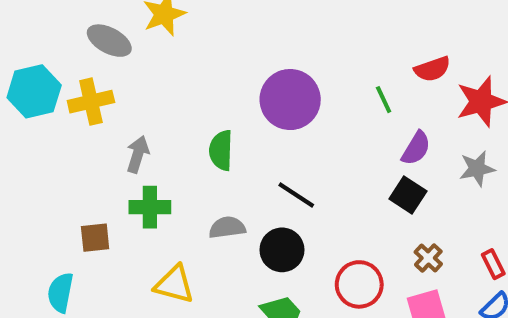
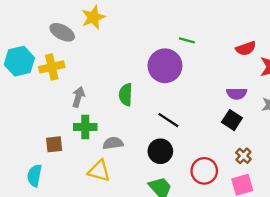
green line: (384, 100) -> (187, 40), moved, turned -49
purple semicircle: (416, 148) -> (237, 93), turned 60
gray semicircle: (227, 228) -> (113, 143), moved

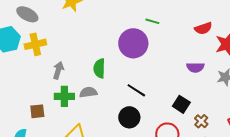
gray ellipse: (62, 32) -> (27, 14), moved
black square: (232, 120) -> (181, 104), moved
gray semicircle: (113, 143) -> (88, 92), moved

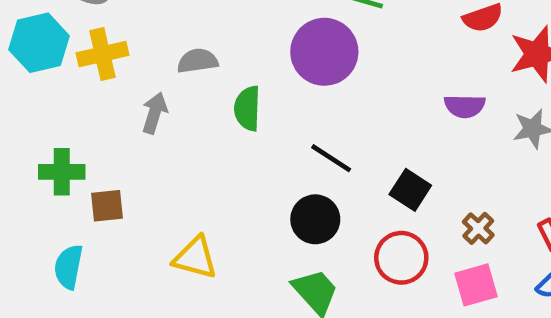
gray semicircle: (88, 92) -> (198, 61), moved
green cross: (64, 96) -> (62, 172), moved
black square: (181, 104) -> (410, 190), moved

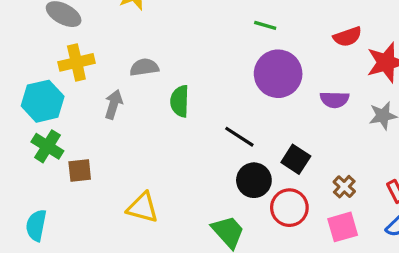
cyan hexagon: (39, 43) -> (43, 101), moved
purple circle: (324, 52) -> (278, 74), moved
green cross: (62, 172) -> (47, 146), turned 32
black circle: (315, 219) -> (254, 180), moved
cyan semicircle: (69, 267) -> (36, 225), moved

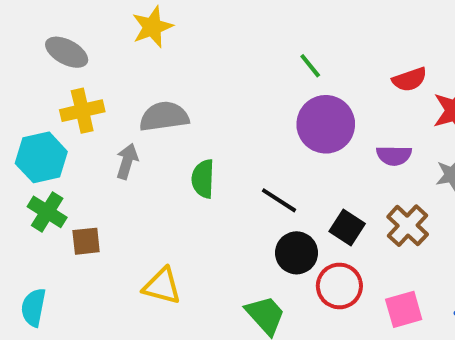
green line: (265, 25) -> (310, 66), turned 35
gray semicircle: (144, 67) -> (164, 116), size x1.4
green semicircle: (180, 101) -> (203, 179), moved
brown cross: (344, 187) -> (408, 226), moved, size x1.5

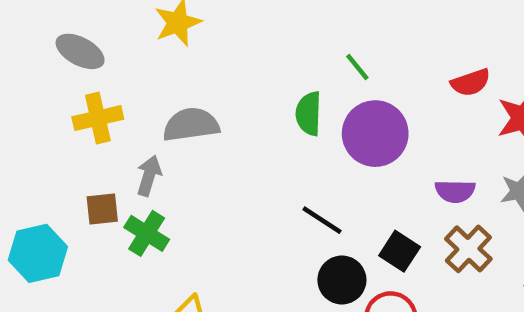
purple semicircle: (394, 155) -> (455, 191), moved
cyan hexagon: (41, 157) -> (38, 253), moved
green semicircle: (203, 179) -> (309, 114), moved
green cross: (47, 212) -> (147, 233), moved
brown square: (86, 241) -> (102, 209), moved

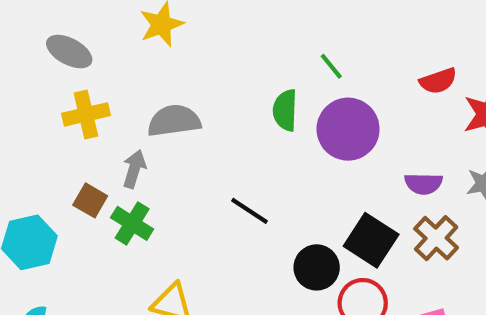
brown square: (102, 209) -> (90, 200), turned 36
black line: (322, 220) -> (249, 211), moved
black square: (400, 251) -> (371, 240), size x1.4

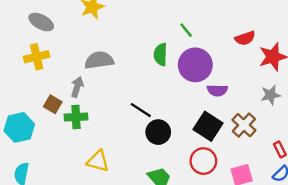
yellow cross: (86, 114) -> (37, 57), moved
purple semicircle: (423, 184) -> (217, 90), moved
green cross: (132, 223) -> (76, 117), turned -35
black circle: (317, 267) -> (158, 132), moved

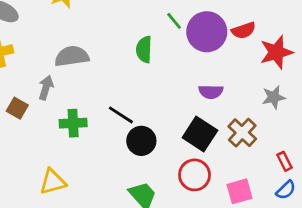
purple circle: (195, 65) -> (207, 32), moved
green cross: (76, 117) -> (73, 123), moved
yellow triangle: (98, 161) -> (53, 182), moved, turned -30

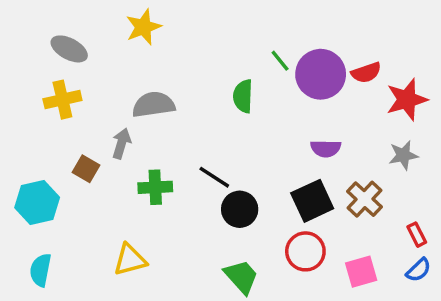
black square: (200, 134) -> (312, 201), turned 32

